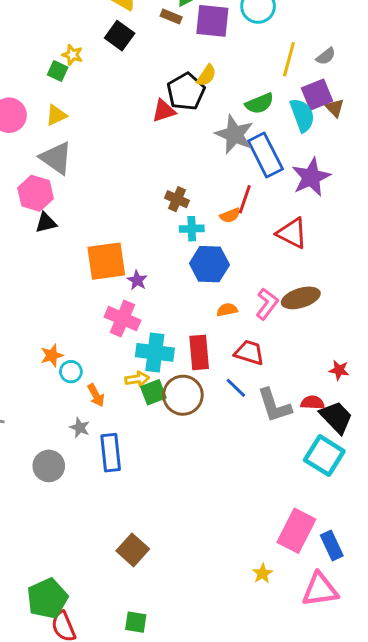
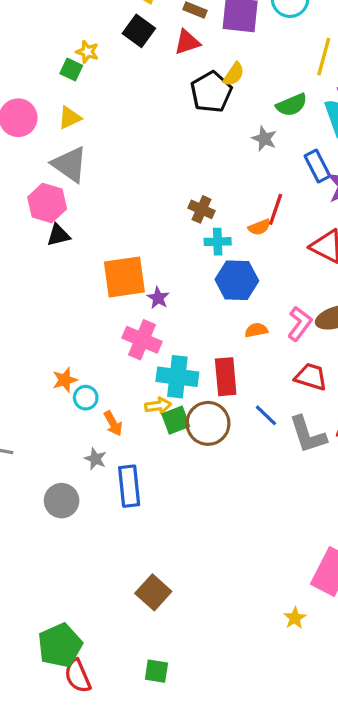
red triangle: (164, 111) -> (187, 42), moved
gray star: (234, 134) -> (264, 139), size x0.6
blue rectangle: (265, 155) -> (317, 166), moved, size x0.7
red trapezoid: (249, 352) -> (311, 377), moved

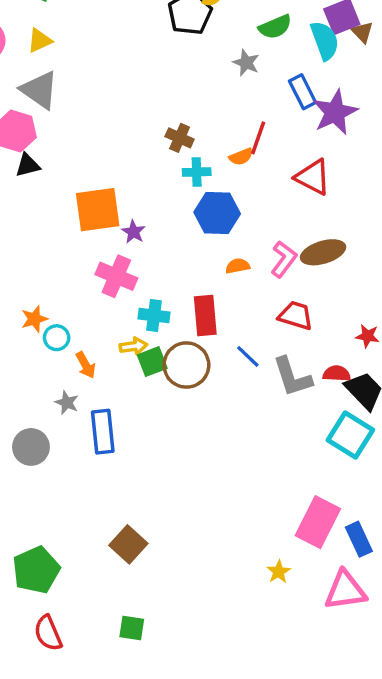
cyan cross: (177, 377) -> (154, 315), size x0.7
green pentagon: (60, 645) -> (36, 570), moved

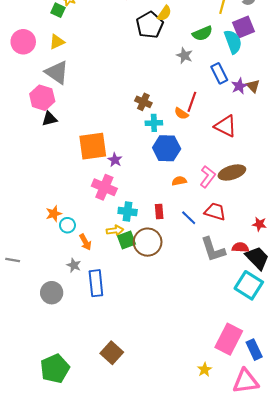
brown triangle: (362, 32) -> (253, 86), moved
purple star: (335, 112) -> (239, 86), size x0.6
orange semicircle: (241, 157) -> (181, 113), turned 56
red rectangle: (205, 315) -> (159, 212), size x0.6
blue line: (248, 356) -> (189, 218), moved

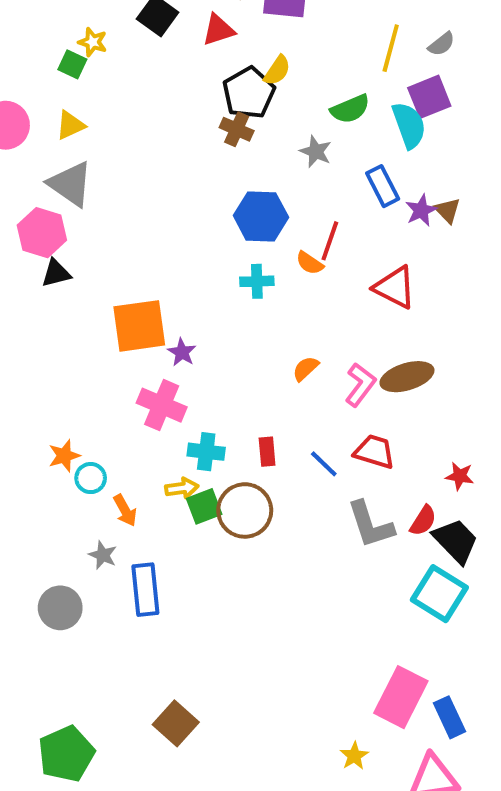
brown cross: (143, 102) -> (237, 129), moved
blue hexagon: (167, 148) -> (261, 216), moved
orange semicircle: (179, 181) -> (306, 369), moved, turned -32
red semicircle: (240, 247) -> (423, 521), turned 119

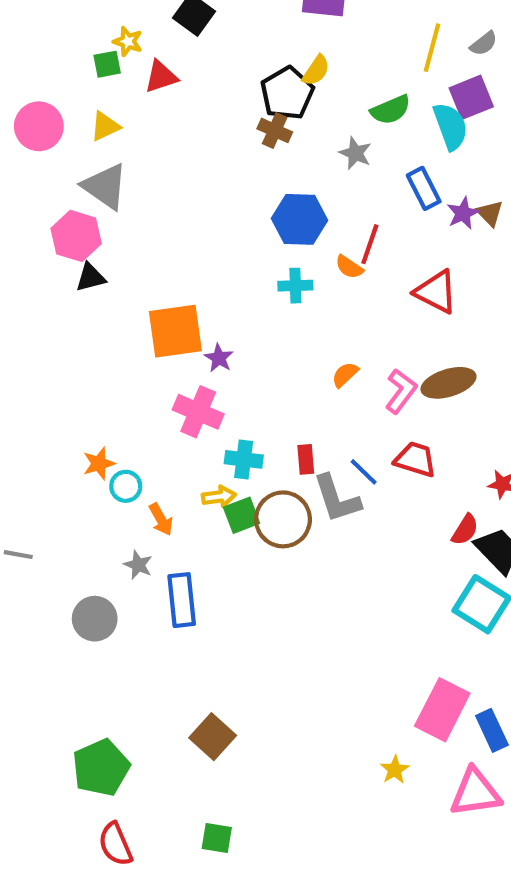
red triangle: (218, 30) -> (161, 77), moved
green square: (72, 64) -> (107, 64), turned -36
gray L-shape: (370, 525) -> (337, 499), moved

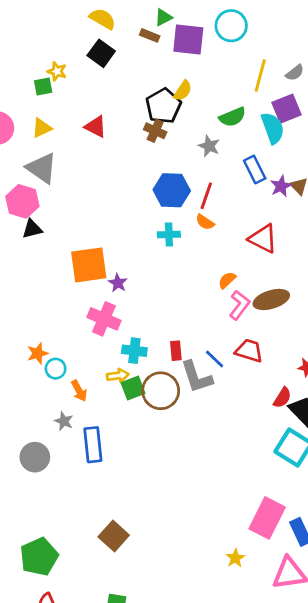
red triangle: (161, 77) -> (96, 127), moved, turned 45
red line: (370, 244) -> (206, 196), moved
orange semicircle: (345, 375) -> (227, 280), moved

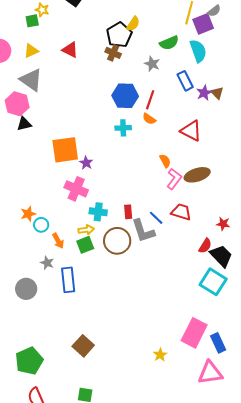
purple square: (286, 109) -> (203, 24), moved
orange semicircle: (227, 280) -> (165, 161), turned 104
green square: (133, 388) -> (85, 245), moved
yellow star: (235, 558) -> (160, 355), moved

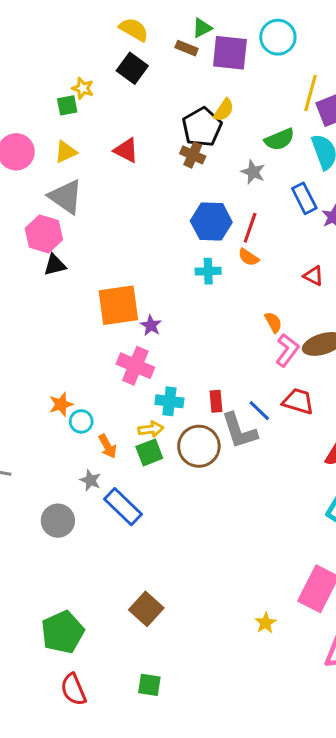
red triangle: (191, 131) -> (314, 276), size x0.6
blue rectangle: (68, 280) -> (123, 507), turned -40

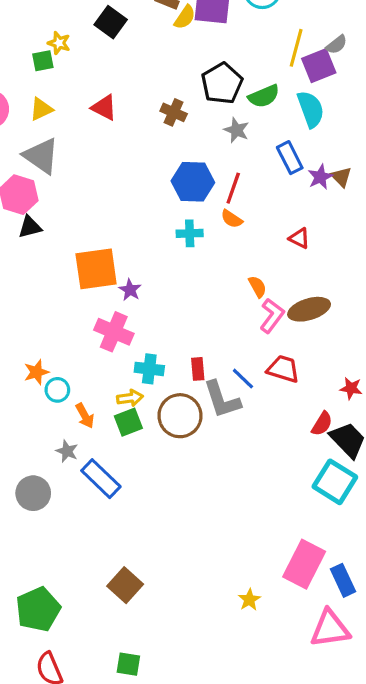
yellow semicircle: (224, 110) -> (185, 17), moved
black pentagon: (202, 127) -> (222, 83), moved

